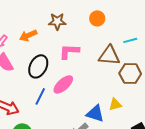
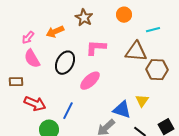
brown star: (57, 21) -> (84, 18), turned 30
cyan line: (130, 40) -> (153, 30), moved
blue line: (40, 96) -> (68, 111), moved
yellow triangle: (115, 104) -> (142, 101), turned -40

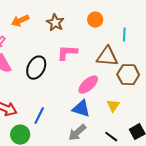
cyan line: (153, 30) -> (124, 35), turned -72
orange arrow: (55, 32) -> (20, 21), moved
pink ellipse: (90, 81) -> (88, 85), moved
blue triangle: (122, 110) -> (81, 109), moved

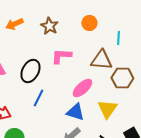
yellow triangle: (113, 106) -> (107, 109), size x1.5
blue line: (39, 116) -> (38, 98), moved

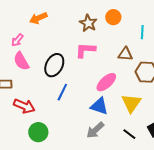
brown star: (49, 26) -> (88, 23), moved
brown triangle: (101, 60) -> (125, 54), size x0.7

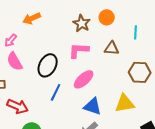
brown triangle: (125, 54) -> (112, 48), moved
pink ellipse: (106, 82) -> (84, 79), moved
yellow triangle: (131, 103) -> (125, 103), turned 45

